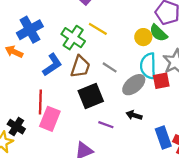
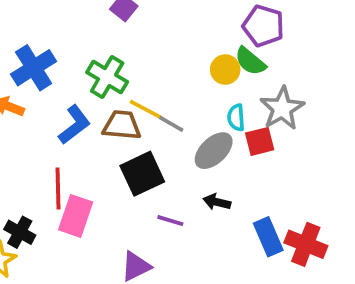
yellow line: (98, 29) -> (145, 109), moved
cyan semicircle: (148, 66) -> (236, 118), size x0.6
brown trapezoid: (80, 67) -> (122, 125), turned -100

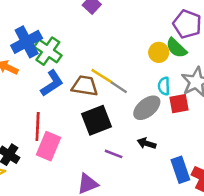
green cross: (107, 77) -> (48, 51), moved

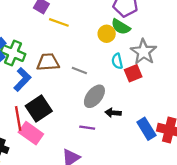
yellow line: (102, 76) -> (59, 22), moved
brown trapezoid: (85, 86) -> (48, 62), moved
gray ellipse: (147, 108) -> (94, 96), moved
black square: (96, 120) -> (39, 108), moved
pink rectangle: (48, 146) -> (31, 133), turned -65

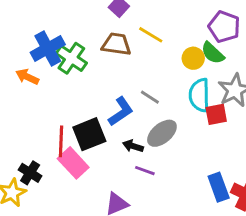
yellow line: (59, 22) -> (151, 35), moved
cyan semicircle: (117, 61) -> (199, 95), size x1.6
brown trapezoid: (48, 62) -> (116, 44), moved
blue L-shape: (22, 79) -> (121, 111), moved
black arrow: (113, 113) -> (133, 146), moved

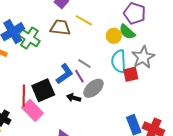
purple line: (145, 171) -> (79, 76), moved, turned 40

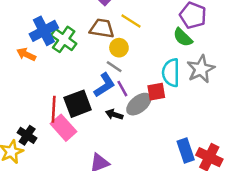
yellow circle: (114, 36) -> (119, 48), moved
gray line: (84, 64) -> (114, 67), moved
red square: (131, 74) -> (156, 92), moved

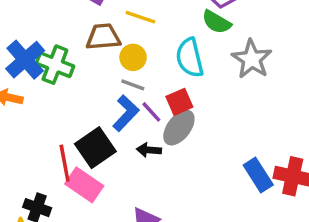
cyan semicircle: (171, 73) -> (190, 58), moved
red square: (156, 92) -> (179, 102), moved

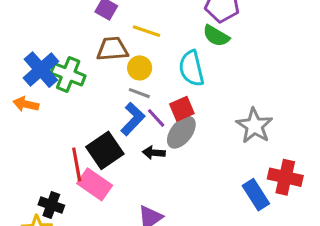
gray star: (252, 59) -> (254, 126), moved
blue rectangle: (258, 175) -> (256, 195), moved

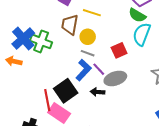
brown trapezoid: (112, 49) -> (70, 25), turned -75
cyan semicircle: (191, 68) -> (142, 34), moved, turned 35
red square: (182, 109) -> (119, 50), moved
gray ellipse: (181, 132) -> (115, 78), turned 35

